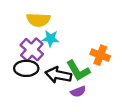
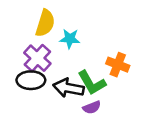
yellow semicircle: (38, 20) -> (45, 23), turned -75
cyan star: (51, 39) -> (70, 39), moved

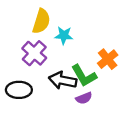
orange cross: (118, 65) -> (108, 59), turned 30
black ellipse: (31, 80) -> (19, 90), moved

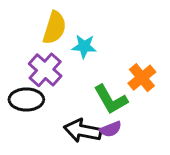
black arrow: (63, 80) -> (83, 131), moved
black ellipse: (19, 90) -> (26, 99), moved

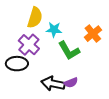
orange cross: (142, 78) -> (93, 34), moved
green L-shape: (111, 99) -> (69, 51), moved

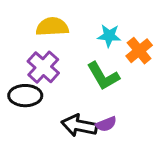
yellow semicircle: (35, 18) -> (52, 27), turned -110
cyan star: (54, 30) -> (109, 36), moved

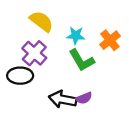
yellow semicircle: (52, 27) -> (41, 21), turned 40
cyan star: (109, 36) -> (76, 35), moved

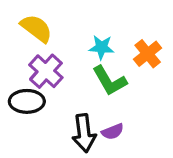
yellow semicircle: (41, 21) -> (36, 28), moved
black arrow: (63, 99) -> (84, 133), turned -108

